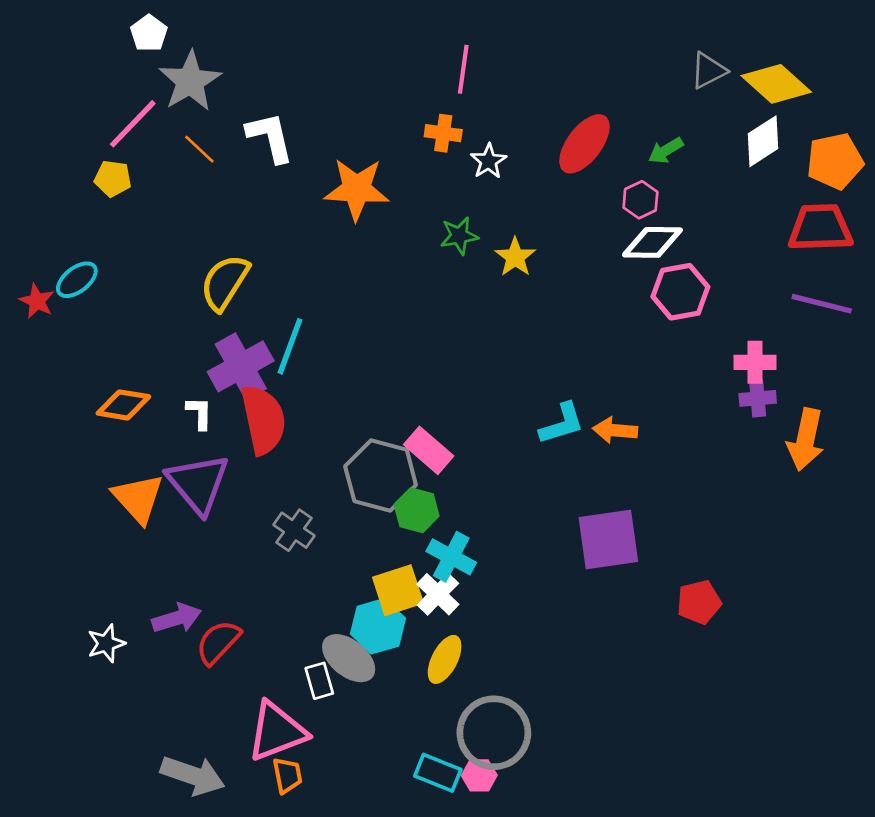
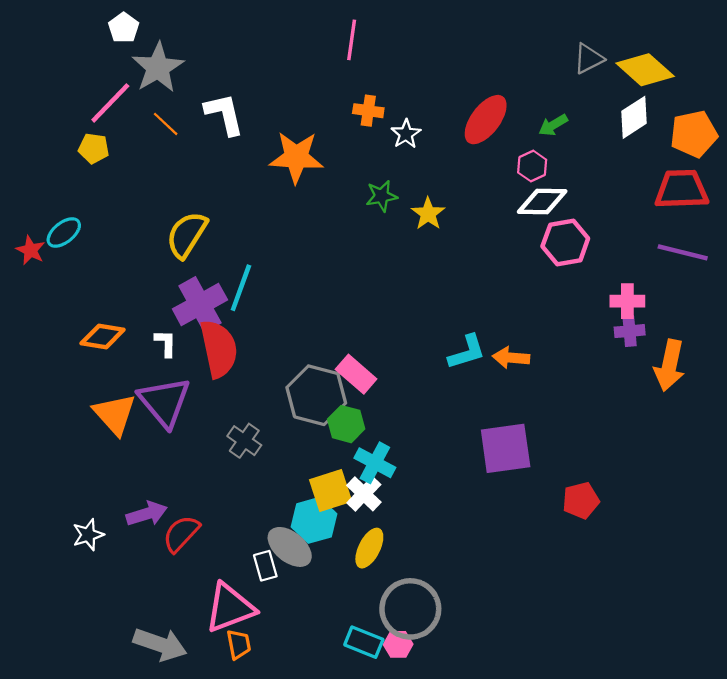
pink line: (463, 69) -> (352, 40), moved

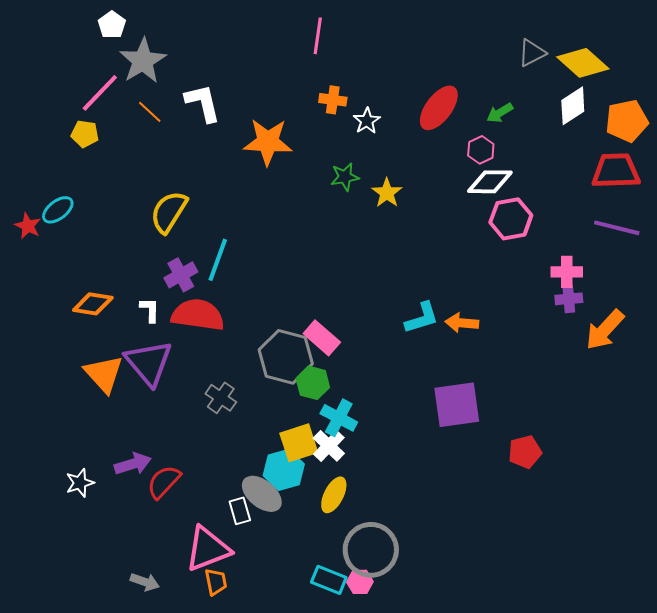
purple cross: (200, 304) -> (181, 275), size x0.7
red semicircle: (219, 349) -> (198, 315), turned -70
orange arrow: (669, 365) -> (605, 330), turned 30
gray arrow: (160, 644) -> (145, 582), size x0.6

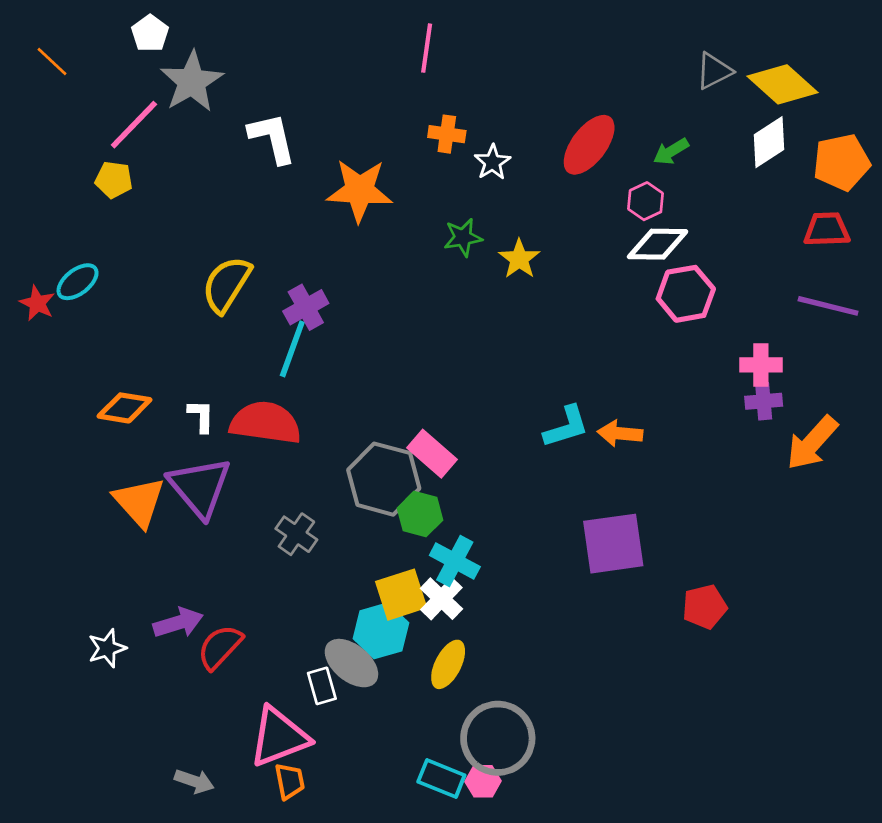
orange line: (150, 112) -> (52, 62), moved
red trapezoid: (616, 171) -> (827, 229), size x0.7
purple cross: (181, 275) -> (306, 307), moved

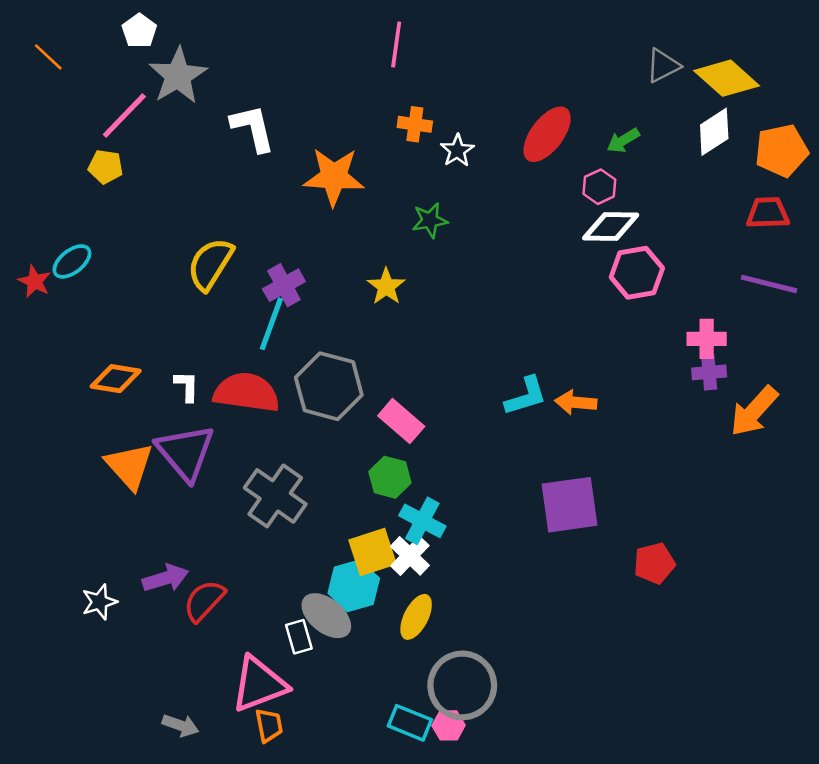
yellow star: (519, 259) -> (386, 286), moved
gray hexagon: (384, 479) -> (329, 386), moved
gray cross: (296, 534) -> (275, 496), size x1.6

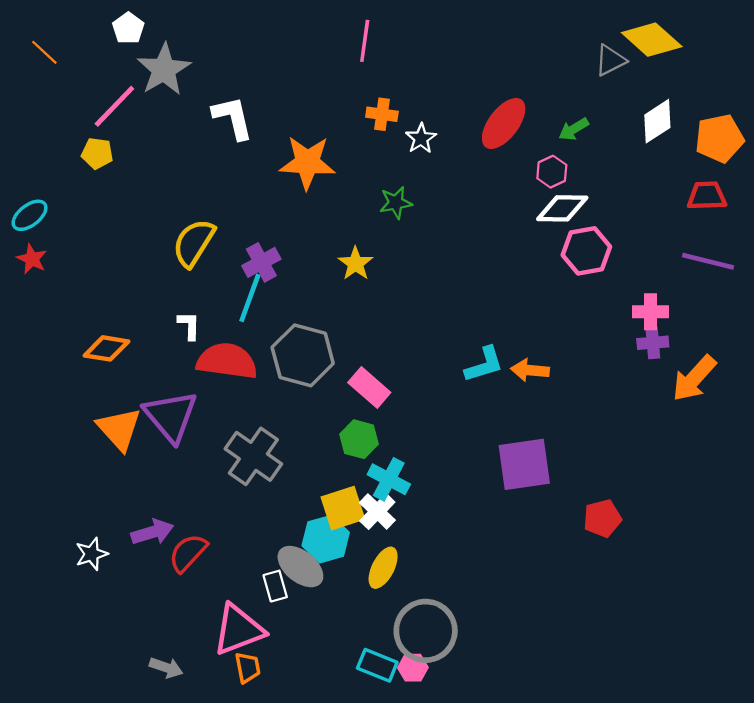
yellow diamond: (727, 78) -> (652, 40), moved
cyan ellipse: (72, 261) -> (30, 215), moved
white L-shape: (187, 386) -> (189, 326), moved

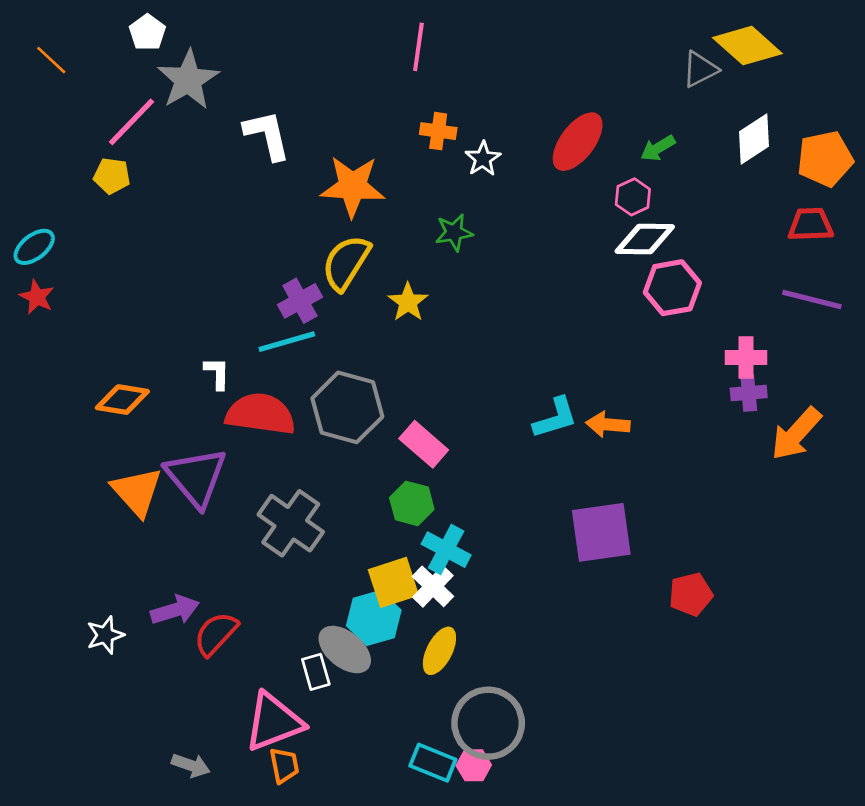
yellow semicircle: (194, 243) -> (346, 263), moved
cyan line: (250, 298) -> (287, 342), turned 54

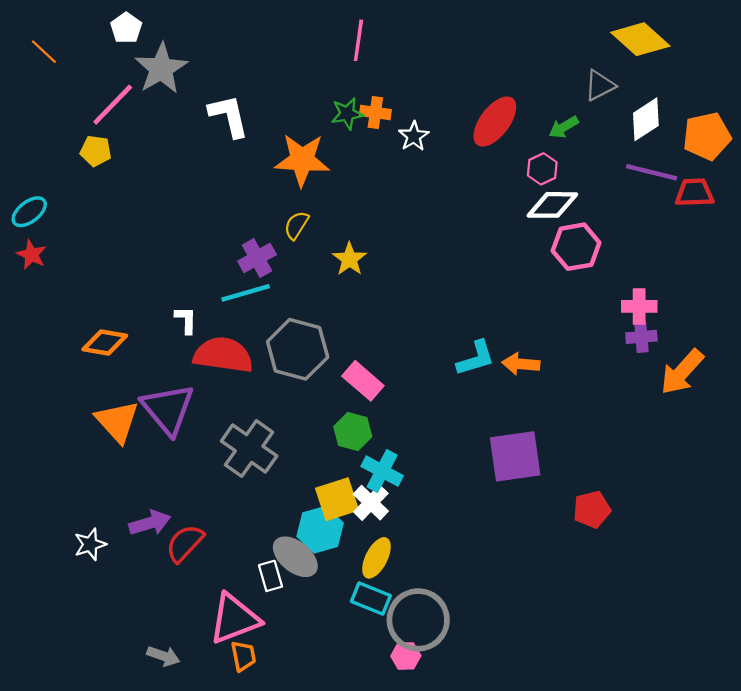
gray triangle: (700, 69) -> (600, 85), moved
green star: (454, 232) -> (347, 114), moved
yellow semicircle: (346, 263) -> (296, 225), size x0.6
purple line: (812, 300) -> (652, 172), moved
cyan rectangle: (433, 763) -> (371, 598), moved

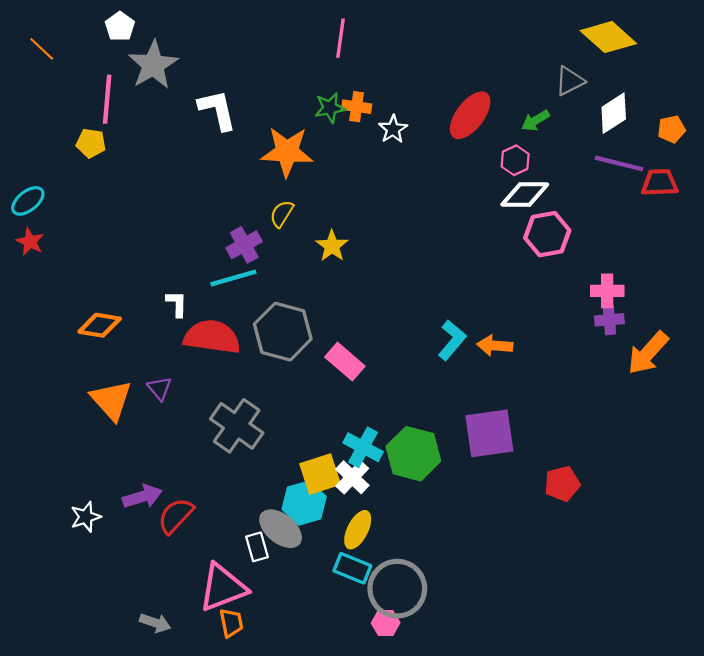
pink line: (113, 105) -> (107, 99), turned -39
orange pentagon: (707, 136) -> (671, 129), size x0.6
cyan L-shape: (476, 358) -> (452, 340), turned -33
purple triangle: (168, 409) -> (160, 388), size x0.5
green hexagon: (353, 432) -> (413, 454), moved, size x1.5

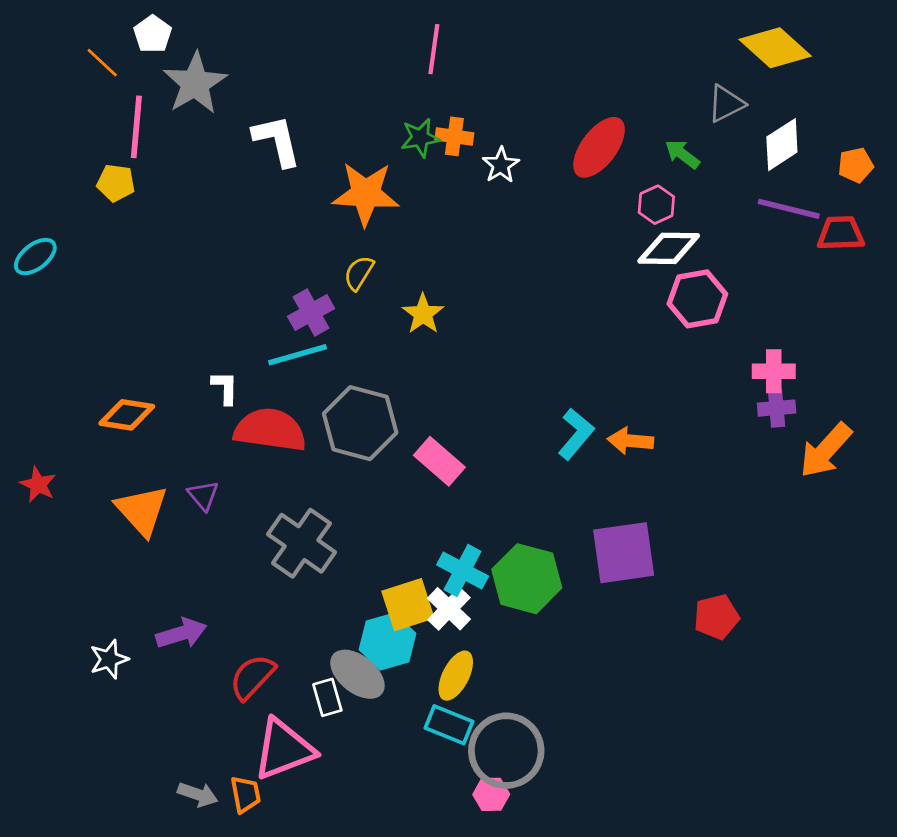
orange line: (42, 49) -> (102, 63), moved
green arrow: (535, 121) -> (682, 154), turned 68
red star: (30, 242) -> (38, 484), moved
red semicircle: (176, 516) -> (252, 677), moved
orange trapezoid: (231, 623) -> (246, 794), moved

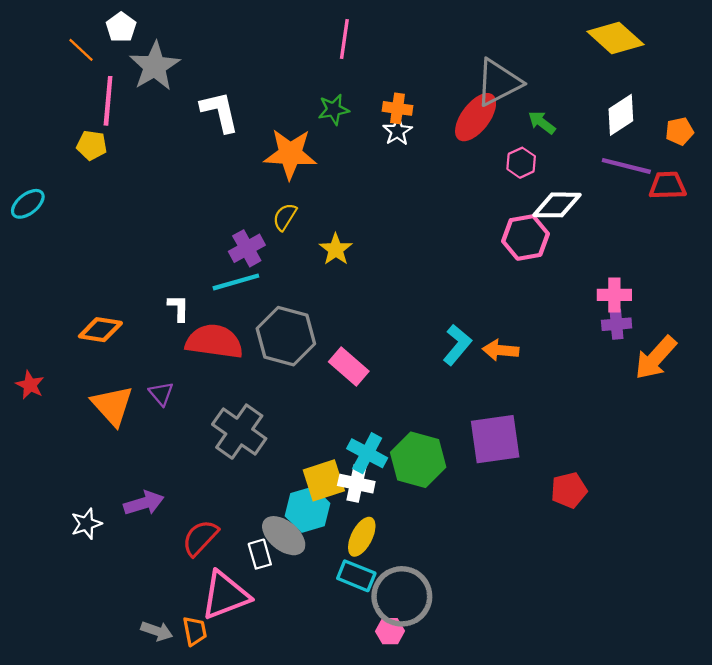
gray triangle: (726, 104) -> (498, 82), moved, size x1.6
orange cross: (454, 136) -> (398, 108), moved
white diamond: (669, 248) -> (557, 205), moved
pink hexagon: (697, 299) -> (525, 237), moved
white cross: (449, 609) -> (356, 484), turned -32

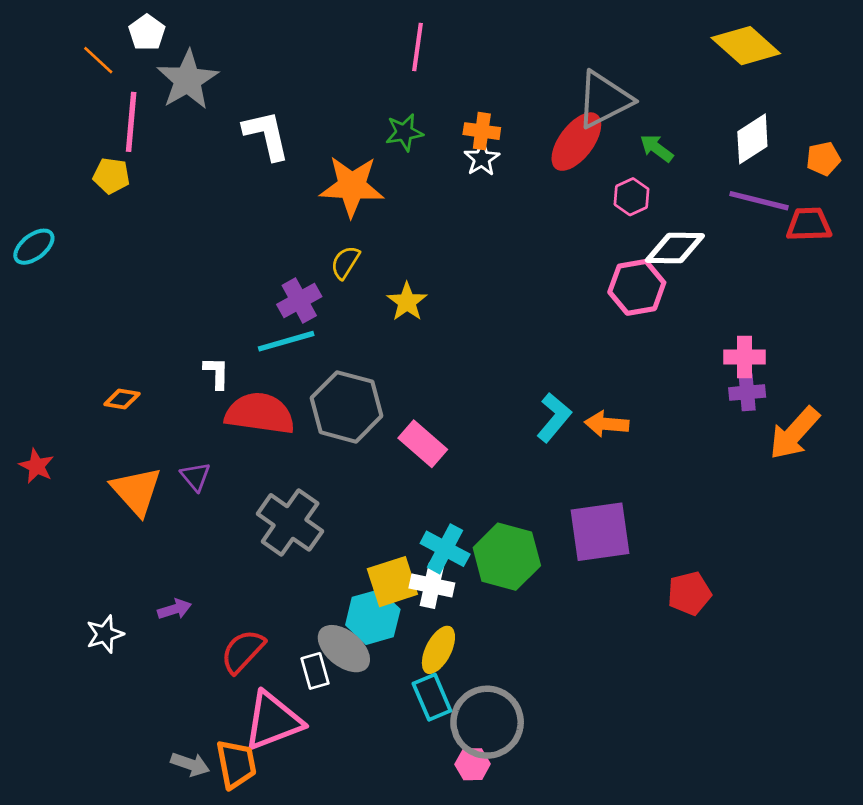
orange diamond: (100, 330) -> (122, 399), size x0.7
purple arrow: (144, 503) -> (174, 609), size x0.7
cyan rectangle: (356, 576) -> (432, 697), turned 45
orange trapezoid: (195, 631) -> (236, 764), size x1.4

